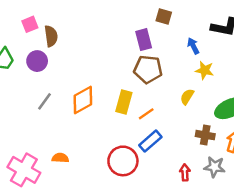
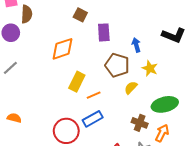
brown square: (164, 17) -> (80, 15), moved
blue arrow: (193, 46) -> (136, 45), moved
brown pentagon: (148, 69) -> (117, 65), moved
orange diamond: (83, 100) -> (62, 49), moved

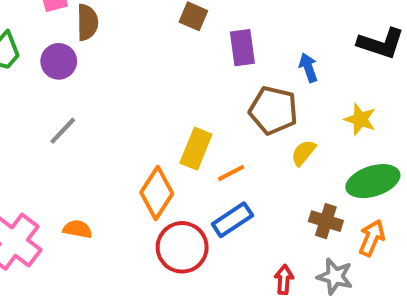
orange diamond: (62, 49) -> (157, 193), moved, turned -35
yellow star: (150, 68) -> (360, 119), moved

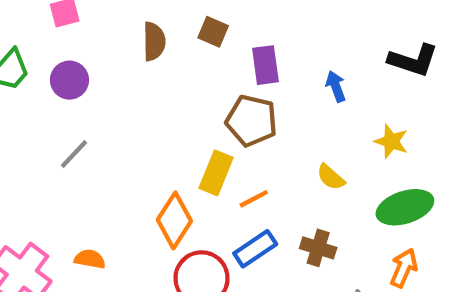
brown semicircle: (87, 22) -> (154, 41), moved
brown pentagon: (273, 110) -> (252, 121), moved
yellow semicircle: (303, 153) -> (331, 177), turned -88
brown cross: (326, 221) -> (318, 248), moved

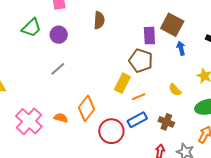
brown square: (213, 32) -> (172, 25), moved, size x1.6
orange diamond: (174, 220) -> (86, 108), moved

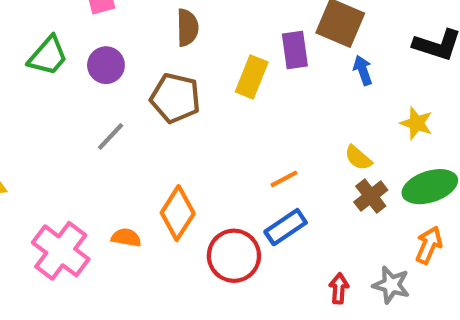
brown pentagon: (141, 61) -> (175, 98), moved
yellow rectangle: (122, 83) -> (252, 77), moved
brown cross: (166, 122) -> (371, 196), moved, turned 35

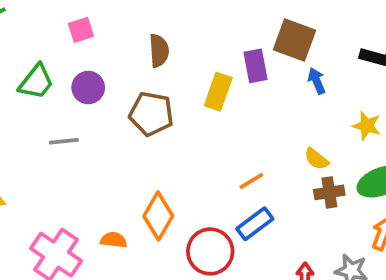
gray line: (111, 136) -> (64, 141), moved, turned 44
brown cross: (371, 196) -> (329, 192), turned 32

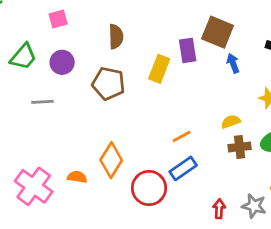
yellow semicircle: (316, 159) -> (231, 122), turned 120

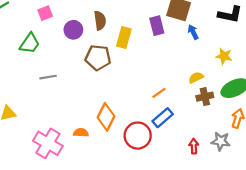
pink square: (58, 19) -> (45, 13), moved
purple circle: (62, 62) -> (73, 30), moved
yellow rectangle: (159, 69) -> (124, 37), moved

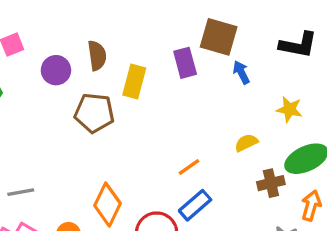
gray line: (48, 77) -> (21, 192), moved
brown cross: (205, 97) -> (271, 183), moved

